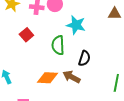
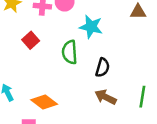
brown arrow: (72, 77) -> (106, 97), moved
orange diamond: (48, 78) -> (44, 102), moved, turned 35

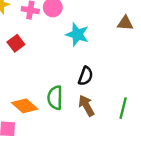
green semicircle: (70, 52) -> (55, 98), moved
brown arrow: (106, 97) -> (86, 106), turned 30

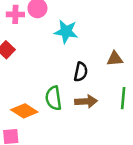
brown triangle: (125, 23) -> (115, 59), moved
brown arrow: (86, 106) -> (86, 101), turned 125

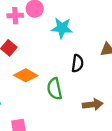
brown arrow: (86, 101) -> (93, 105), moved
orange diamond: (24, 111) -> (26, 75), moved

